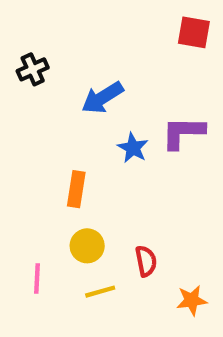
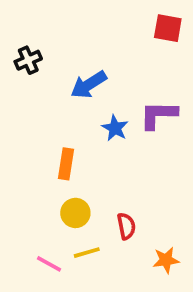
pink line: (37, 279) -> (49, 264), moved, turned -64

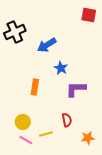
black cross: (28, 60) -> (15, 32), size x1.5
purple L-shape: (158, 115) -> (76, 89), moved
yellow circle: (75, 213) -> (23, 122), moved

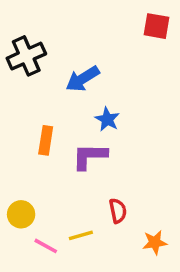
orange rectangle: (35, 87) -> (46, 140), moved
purple L-shape: (76, 89) -> (90, 156), moved
yellow circle: (23, 122) -> (21, 214), moved

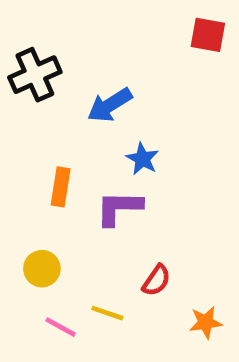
red semicircle: (118, 211) -> (156, 280), turned 45
yellow circle: (21, 214) -> (42, 269), moved
yellow line: (81, 235) -> (107, 313), turned 35

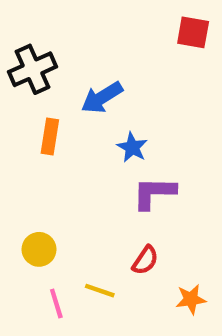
orange rectangle: (61, 187) -> (50, 137), moved
purple L-shape: (119, 208) -> (154, 193), moved
pink line: (61, 327) -> (56, 304), turned 44

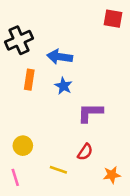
blue arrow: (102, 97) -> (60, 57), turned 40
blue star: (132, 147) -> (63, 86), moved
pink line: (56, 304) -> (15, 177), moved

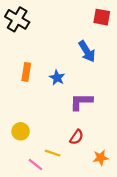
black cross: (19, 40) -> (17, 19), moved, turned -35
blue arrow: (60, 57) -> (87, 51), moved, turned -130
pink line: (15, 177) -> (35, 164), moved, turned -35

